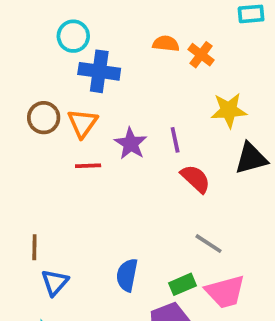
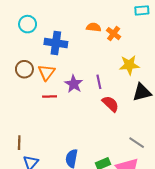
cyan circle: (73, 36) -> (28, 24), moved
gray line: (208, 244) -> (137, 143), moved

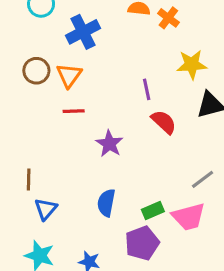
blue cross: (56, 43) -> (83, 32), turned -35
purple star: (74, 84) -> (109, 144), moved
gray line: (137, 143) -> (203, 179), turned -70

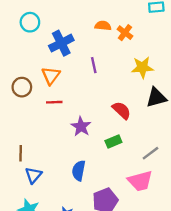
brown circle: (36, 71) -> (22, 87), moved
purple line: (147, 89) -> (94, 65), moved
green rectangle: (153, 210) -> (113, 142), moved

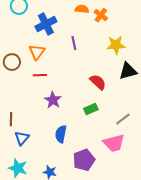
purple star: (81, 127) -> (53, 100), moved

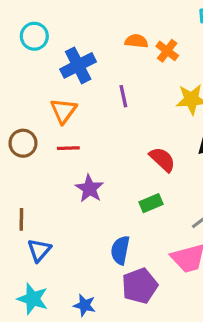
brown circle: (12, 62) -> (23, 143), moved
blue semicircle: (61, 134) -> (120, 250), moved

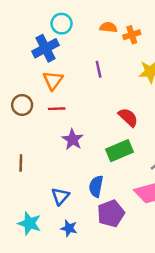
cyan circle: (34, 36) -> (62, 24), moved
orange cross: (167, 51) -> (132, 35), turned 35
blue cross: (78, 65) -> (46, 48), moved
green rectangle: (151, 203) -> (119, 151), size x1.5
blue triangle: (39, 250) -> (60, 196), moved

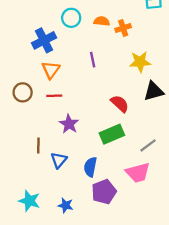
cyan circle: (62, 24) -> (71, 18), moved
brown line: (21, 163) -> (38, 145), moved
blue triangle: (60, 196) -> (59, 160), moved

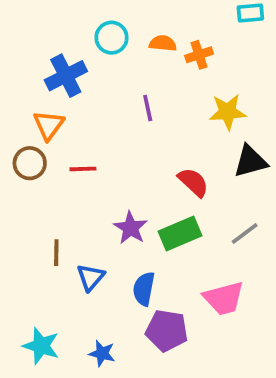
orange triangle: (51, 70) -> (49, 125), moved
purple star: (69, 124) -> (131, 228), moved
gray line: (148, 145) -> (245, 234), moved
purple pentagon: (104, 192) -> (167, 331), turned 30

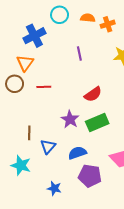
red semicircle: (193, 182) -> (93, 94), moved, turned 102
blue semicircle: (144, 289) -> (77, 153), turned 60
cyan star: (41, 346) -> (21, 165), moved

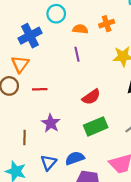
orange semicircle: (88, 18) -> (80, 29), moved
purple star: (70, 119) -> (51, 123), moved
blue triangle: (48, 147) -> (49, 163), moved

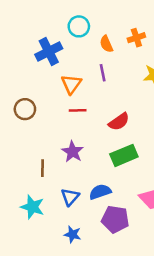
orange semicircle: (80, 29) -> (106, 44), turned -120
orange triangle: (20, 64) -> (71, 84), moved
red line: (40, 89) -> (78, 110), moved

